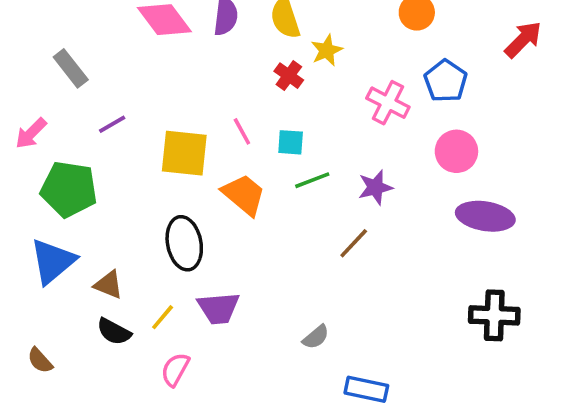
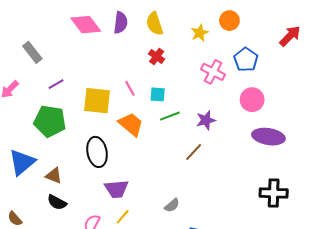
yellow star: (327, 50) -> (200, 33), moved
green pentagon: (69, 189) -> (50, 121), moved
yellow line: (163, 317) -> (123, 217), moved

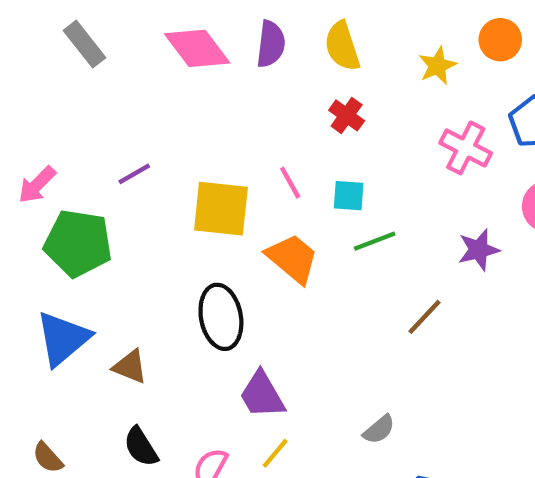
gray rectangle: (32, 52) -> (85, 44), moved
purple star: (206, 120) -> (479, 250), moved
green pentagon: (50, 121) -> (78, 243), moved
purple trapezoid: (117, 189) -> (262, 395), turned 65
black semicircle: (57, 202) -> (141, 447), moved, turned 30

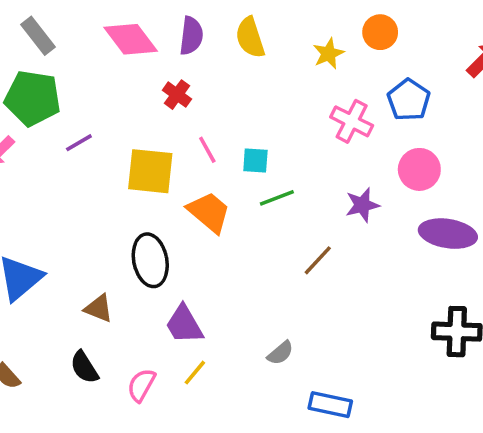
red cross: (347, 115) -> (177, 95), moved
green pentagon: (78, 243) -> (33, 98), moved
brown triangle: (130, 367) -> (99, 308), moved

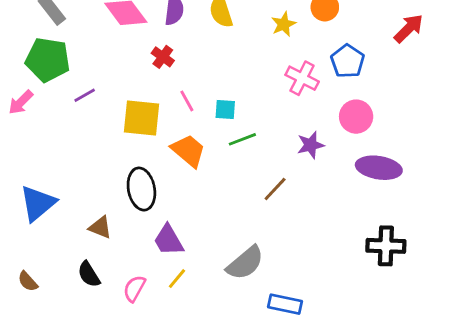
gray semicircle: (280, 353) -> (245, 263), size x1.8

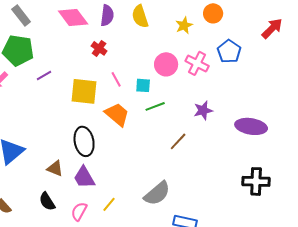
pink circle: (356, 117) -> (166, 64), moved
purple trapezoid: (168, 240) -> (84, 177), moved

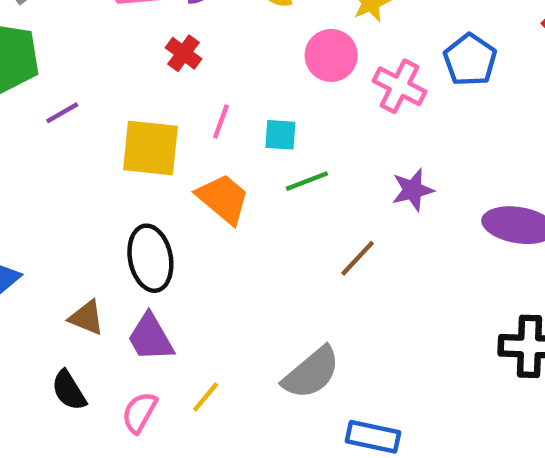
pink circle: (166, 64) -> (331, 55), moved
pink line: (116, 79) -> (221, 122), turned 49

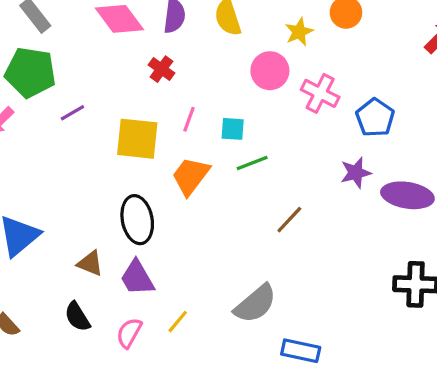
blue pentagon: (470, 60) -> (375, 118), moved
purple star: (413, 190) -> (356, 173), moved
orange trapezoid: (223, 199) -> (191, 176), turned -93

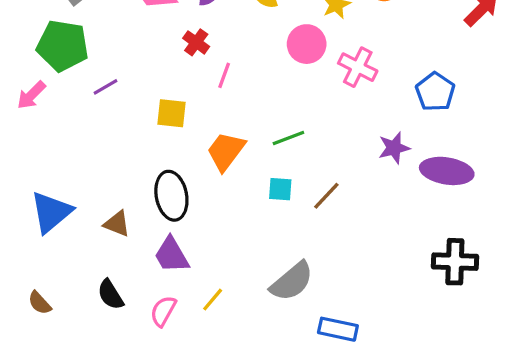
blue pentagon: (375, 118) -> (435, 92), moved
pink line: (189, 119) -> (224, 75), moved
cyan square: (233, 129) -> (280, 189), moved
yellow square: (137, 139) -> (171, 113), size x0.7
brown triangle: (90, 263) -> (117, 224), moved

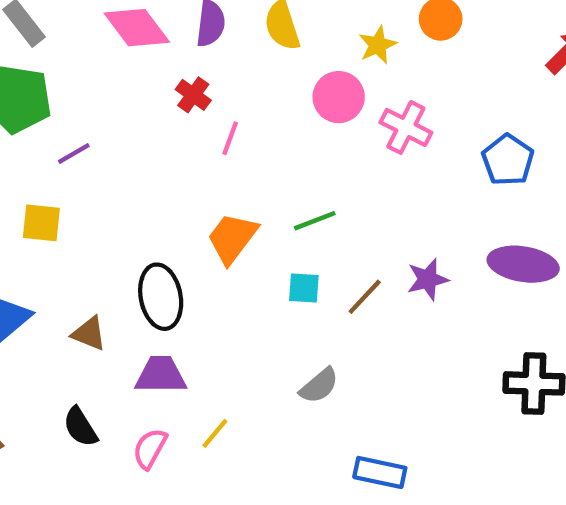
yellow square: (171, 113) -> (41, 223), moved
purple star: (394, 148) -> (428, 279), moved
purple trapezoid: (171, 255) -> (161, 375), turned 120
gray semicircle: (292, 281) -> (319, 386), moved, size x0.7

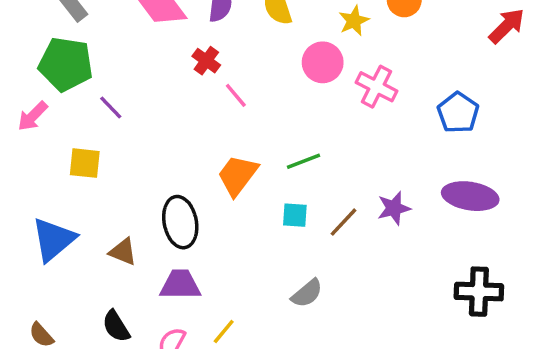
pink line: (230, 138) -> (236, 95), turned -60
purple line: (74, 153) -> (111, 108), turned 76

